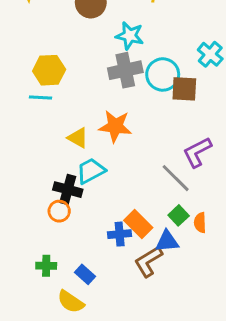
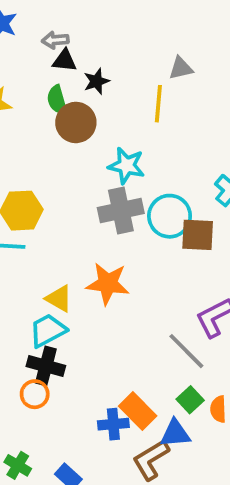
cyan trapezoid: (91, 171) -> (48, 330), moved
green cross: (46, 266) -> (18, 465), turned 30

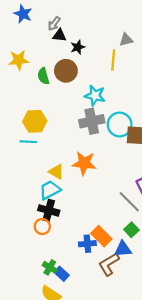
gray arrow: (55, 40) -> (54, 24), turned -48
green semicircle: (57, 100) -> (43, 76), moved
green cross: (18, 465) -> (50, 267), moved

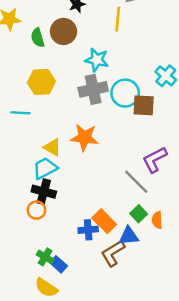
yellow hexagon: (35, 121) -> (41, 82), moved

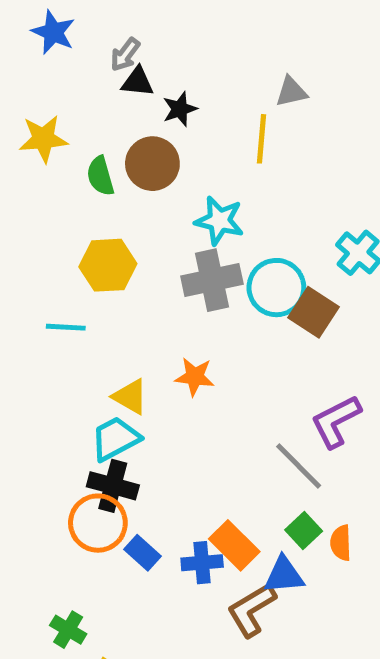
brown square: (144, 105) -> (314, 312), turned 30
orange star: (84, 137) -> (195, 377), size x0.7
orange circle: (36, 210) -> (98, 523), size x1.5
green cross: (45, 257) -> (68, 630), moved
blue rectangle: (59, 264) -> (143, 553), moved

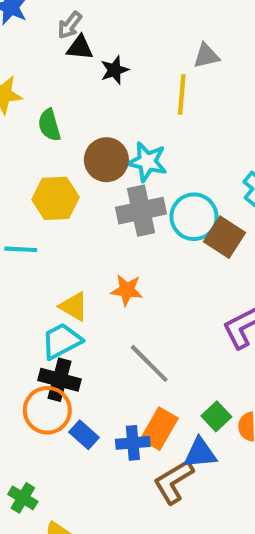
brown circle: (152, 164) -> (106, 160), moved
gray line: (299, 466) -> (149, 363), moved
orange rectangle: (234, 545) -> (159, 429), turned 75

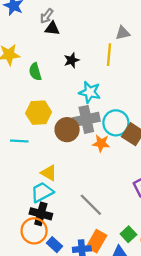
black star: (115, 70) -> (72, 60), moved
brown circle: (106, 160) -> (67, 130), moved
orange star: (127, 290) -> (101, 143), moved

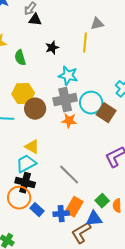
brown circle: (67, 130) -> (35, 109), moved
orange star: (101, 143) -> (69, 121), moved

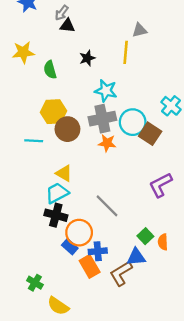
orange circle: (19, 198) -> (79, 233), moved
orange rectangle: (74, 207) -> (90, 266), moved, turned -60

